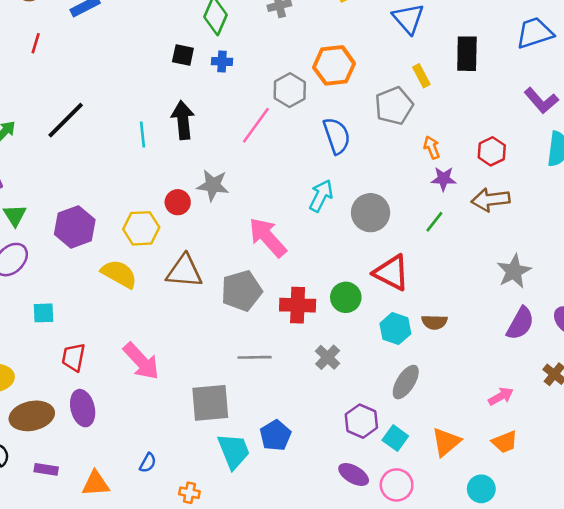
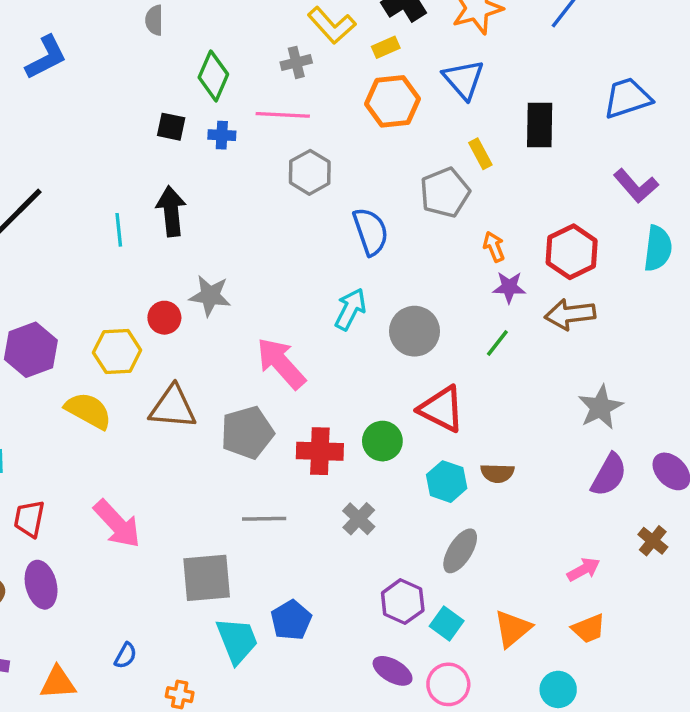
orange hexagon: (334, 65) -> (393, 101), moved
pink line: (256, 125) -> (283, 115), moved, turned 57
red hexagon: (492, 151) -> (572, 252), size x1.4

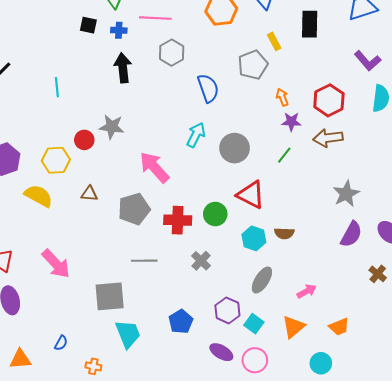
black arrow: (171, 211) -> (123, 68), moved
brown triangle: (173, 407) -> (89, 194), size x0.6
pink arrow: (584, 569) -> (307, 291), moved
blue pentagon: (291, 620) -> (181, 322), moved

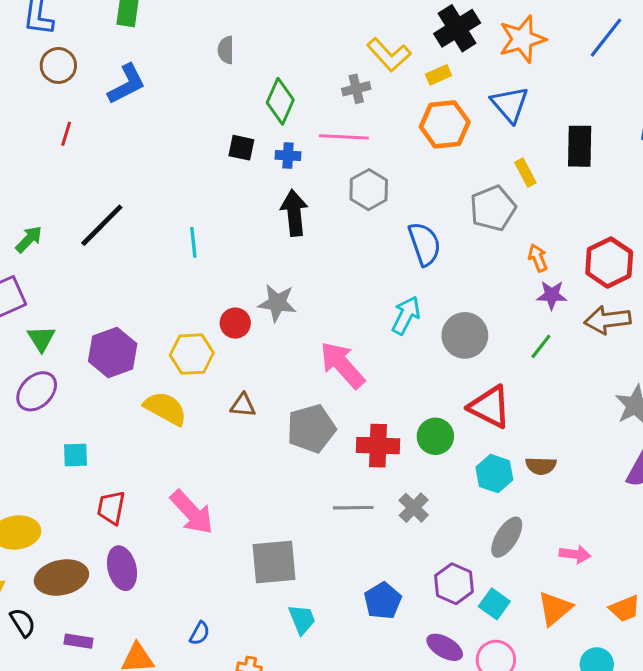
gray line: (144, 261) -> (353, 508), moved
pink arrow: (307, 291) -> (575, 554), turned 36
cyan trapezoid: (128, 334) -> (302, 619), size x0.7

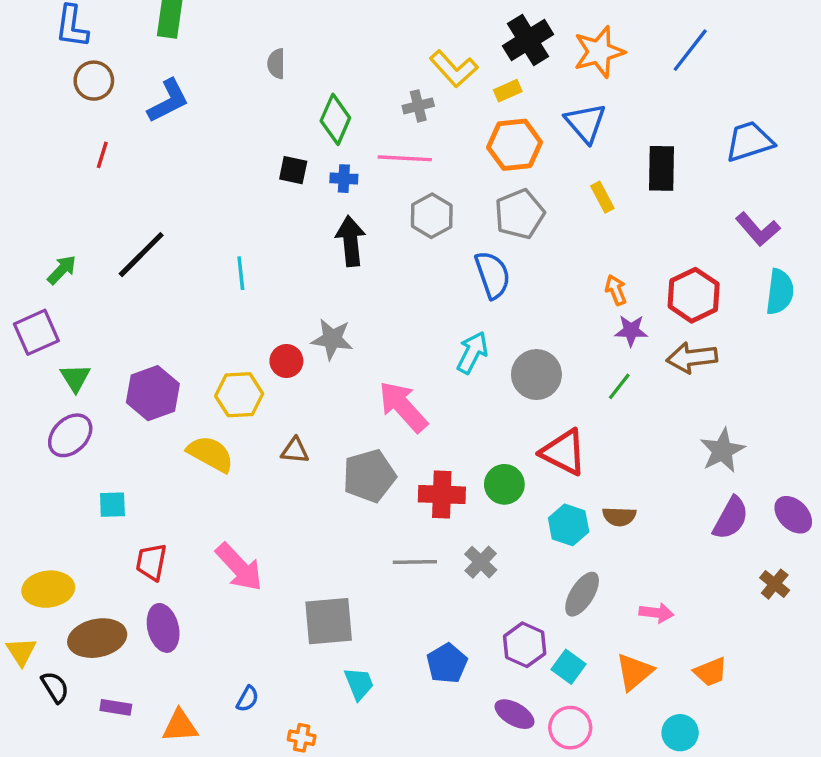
gray pentagon: (493, 208) -> (520, 214), moved

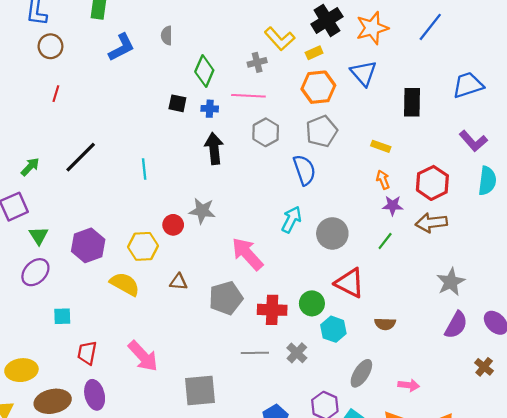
blue L-shape: (168, 101) -> (121, 47), moved
yellow rectangle: (602, 197) -> (381, 146), moved, turned -42
cyan hexagon: (569, 525) -> (333, 329), moved

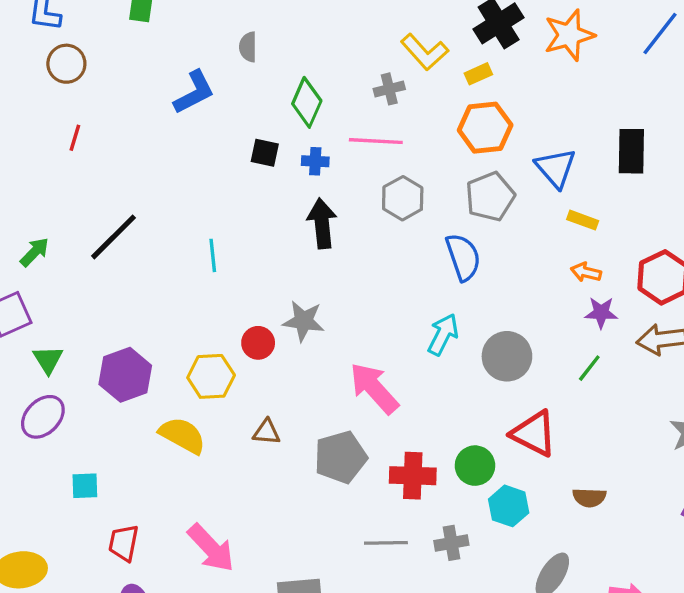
blue L-shape: (121, 47) -> (194, 92), moved
blue triangle: (364, 73) -> (556, 168), moved
orange arrow: (383, 180) -> (586, 272), turned -54
gray cross: (297, 353) -> (451, 543), turned 36

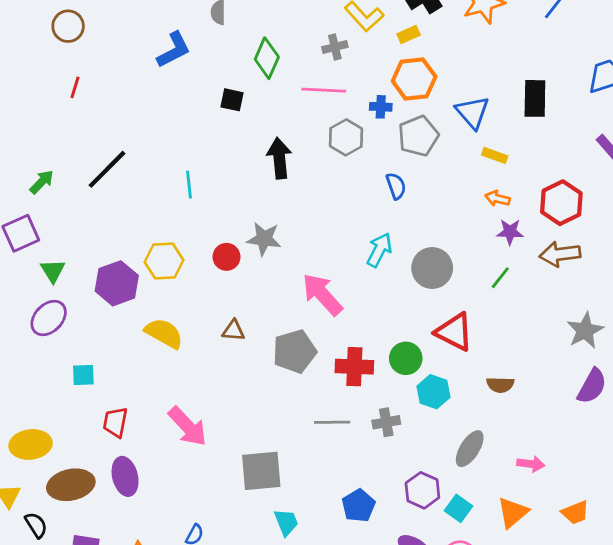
blue cross: (315, 161) -> (381, 107), moved
blue semicircle: (463, 257) -> (396, 186), size x0.7
yellow hexagon: (211, 376) -> (164, 261), moved

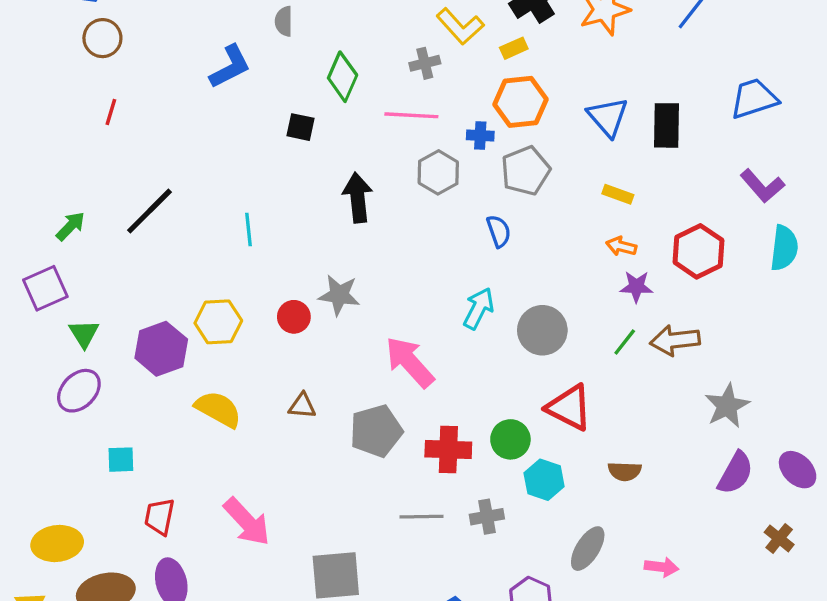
blue triangle: (472, 112) -> (608, 117), moved
brown arrow: (560, 254) -> (675, 340), moved

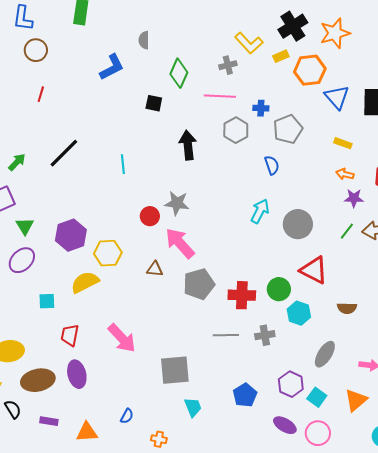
orange hexagon: (521, 102) -> (310, 70), moved
yellow hexagon: (218, 322) -> (108, 253), moved
pink arrow: (410, 362) -> (180, 243), moved
yellow semicircle: (218, 409) -> (85, 282), moved, turned -56

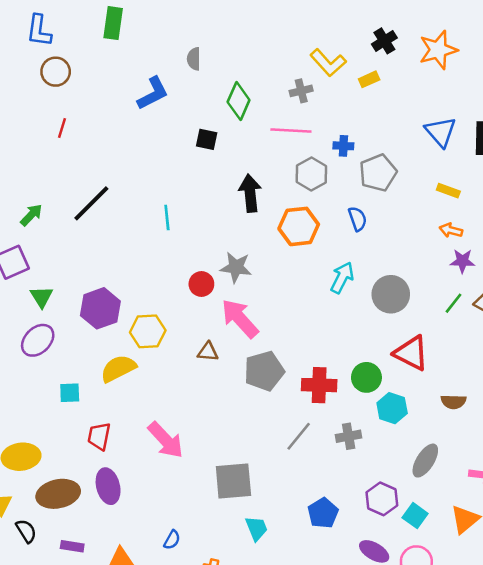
black cross: (293, 26) -> (384, 41), size x0.7
orange hexagon: (310, 70) -> (299, 226), moved
gray line: (226, 335) -> (299, 436), turned -50

